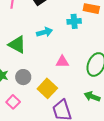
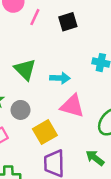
cyan arrow: (44, 32) -> (60, 78), moved
pink triangle: (62, 62) -> (72, 106), size x1.5

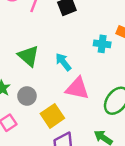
cyan arrow: (60, 78) -> (63, 62), turned -126

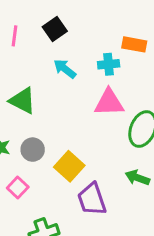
cyan arrow: (63, 62) -> (65, 69), moved
pink triangle: (77, 88) -> (109, 103), moved

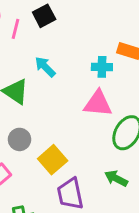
black square: (55, 29) -> (44, 16), moved
cyan arrow: (65, 69) -> (45, 67), moved

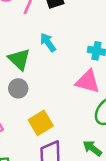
gray circle: (20, 139) -> (18, 88), moved

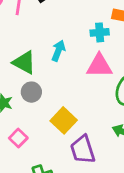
cyan arrow: (48, 42) -> (58, 51), moved, turned 72

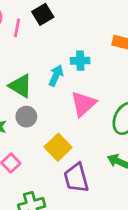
cyan cross: (100, 32) -> (80, 61), moved
pink triangle: (99, 66) -> (83, 104), moved, turned -44

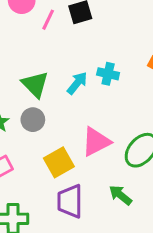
pink triangle: (83, 104) -> (96, 142), moved

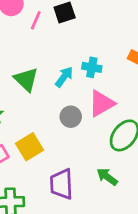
gray circle: (33, 120) -> (71, 117), moved
pink triangle: (96, 142) -> (102, 103), moved
yellow square: (59, 162) -> (29, 147), moved

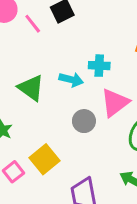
pink line: (36, 20) -> (33, 24), turned -54
cyan arrow: (64, 77) -> (71, 80), turned 75

